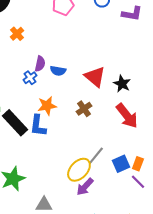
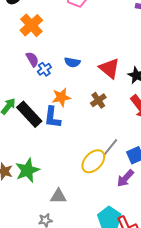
orange cross: (17, 34) -> (31, 25), size x1.6
purple semicircle: (40, 64) -> (32, 59), moved, turned -42
purple arrow: (85, 187) -> (125, 178), moved

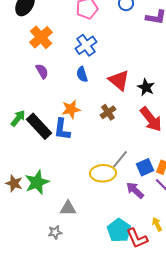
blue semicircle: (72, 62) -> (82, 74), turned 63
blue cross: (44, 69) -> (86, 45), moved, size x1.5
yellow ellipse: (93, 161) -> (103, 173), turned 45
purple arrow: (125, 178) -> (135, 190), turned 90

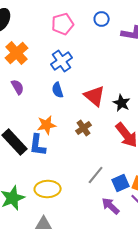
yellow ellipse: (103, 173) -> (48, 189), moved

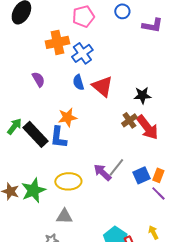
orange cross: (17, 53) -> (57, 42), moved, turned 30
red triangle: (95, 96) -> (102, 86), moved
black star: (122, 103) -> (142, 95), turned -30
brown cross: (84, 128) -> (129, 120), moved
purple arrow: (111, 206) -> (102, 172), moved

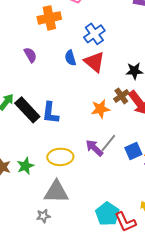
blue cross: (82, 53) -> (94, 34), moved
orange star: (67, 117) -> (100, 109), moved
green star: (33, 190) -> (25, 166), size x0.7
gray triangle: (64, 216) -> (56, 192), size x1.5

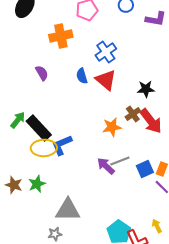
blue L-shape: (50, 113) -> (62, 145), moved, turned 60
gray line: (108, 143) -> (120, 161), turned 30
yellow ellipse: (60, 157) -> (44, 148), moved

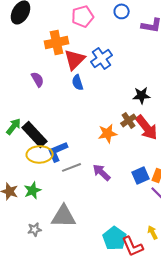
red triangle: (106, 80) -> (75, 59), moved, turned 35
gray line: (120, 161) -> (72, 167), moved
gray star: (55, 234) -> (35, 229), moved

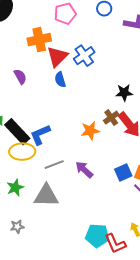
blue L-shape: (58, 151) -> (40, 135), moved
gray triangle: (64, 216) -> (46, 196), moved
cyan pentagon: (115, 238) -> (97, 236), turned -30

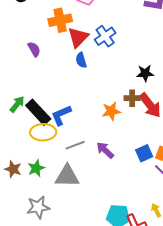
purple semicircle: (20, 77) -> (34, 49), moved
brown cross: (111, 118) -> (132, 98), turned 35
gray star: (17, 227) -> (38, 207), size x1.6

